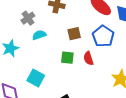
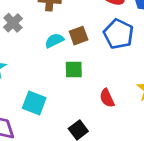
cyan semicircle: (39, 35) -> (54, 40), moved
red semicircle: (88, 58) -> (107, 98), moved

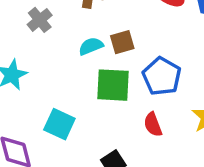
blue pentagon: (119, 34) -> (162, 76), moved
green square: (74, 70) -> (113, 85), size x1.5

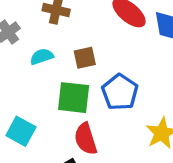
cyan semicircle: (91, 46) -> (42, 57), moved
red semicircle: (153, 125) -> (86, 139), moved, size x1.4

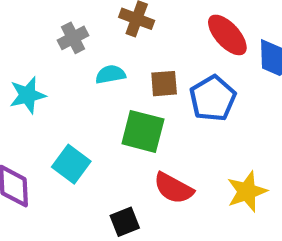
blue pentagon: (120, 92) -> (213, 98), moved
red semicircle: (86, 139) -> (173, 188), moved, turned -52

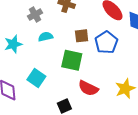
cyan semicircle: (110, 74) -> (46, 37), moved

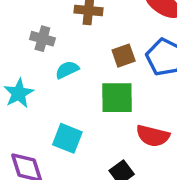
gray cross: (35, 15) -> (42, 39), turned -32

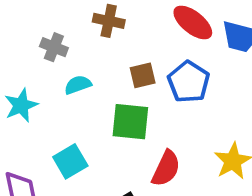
red semicircle: (153, 136) -> (166, 168), turned -84
cyan square: (67, 138) -> (70, 161), turned 32

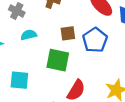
cyan square: (70, 161) -> (19, 80), turned 30

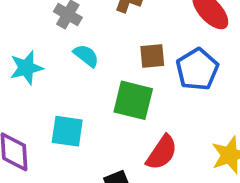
cyan semicircle: (29, 35) -> (86, 56), turned 49

